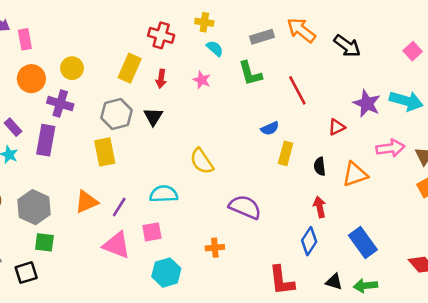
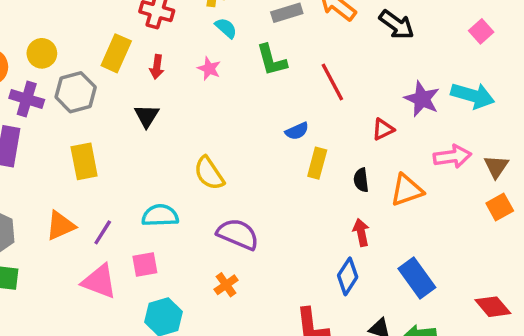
gray hexagon: (117, 114) -> (76, 92), moved
purple semicircle: (245, 207) -> (238, 234), moved
orange cross: (215, 248) -> (226, 285), turned -30

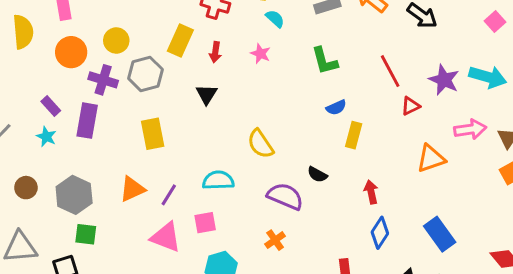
green L-shape: (272, 60) -> (325, 61), moved
red line: (332, 82) -> (390, 71), moved
black semicircle: (361, 180) -> (317, 174), moved, turned -54
red arrow: (361, 232) -> (371, 192), moved

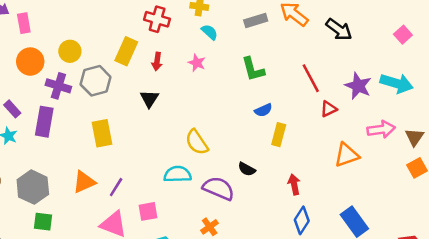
cyan semicircle: (218, 180) -> (178, 174), moved

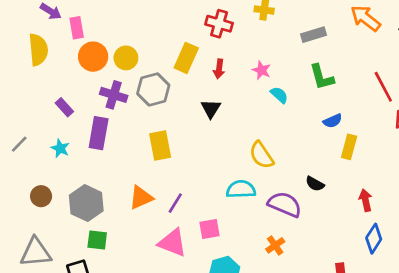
gray rectangle: (256, 21) -> (313, 35), moved
cyan semicircle: (210, 32) -> (279, 95), moved
orange circle: (30, 62) -> (93, 57), moved
purple rectangle: (12, 109) -> (64, 107), moved

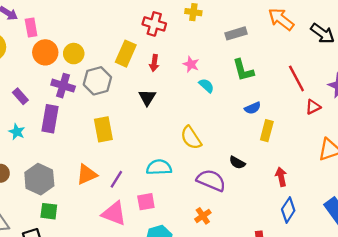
cyan semicircle: (241, 189) -> (159, 167), moved

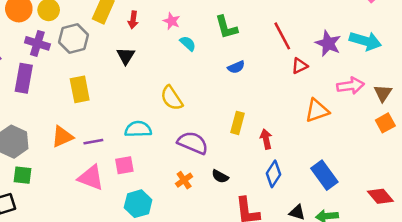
yellow rectangle: (267, 131) -> (237, 123), moved
black semicircle: (237, 163) -> (220, 176), moved
purple line: (116, 179) -> (93, 142), turned 48

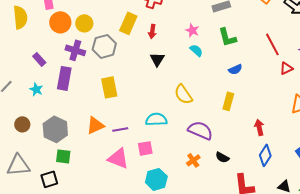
pink star: (172, 21) -> (192, 30), moved
black triangle: (126, 56) -> (157, 59), moved
yellow rectangle: (237, 123) -> (228, 101), moved

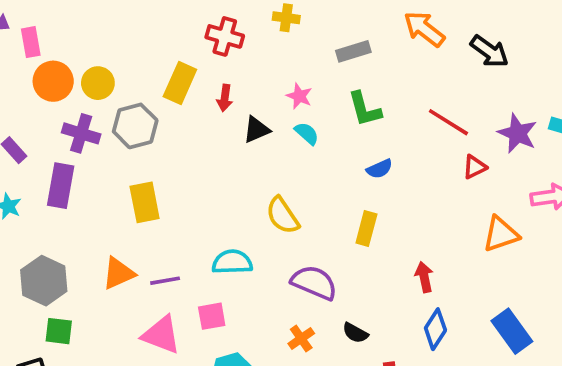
red line: (272, 44) -> (448, 122), turned -30
black triangle: (157, 59) -> (256, 130), moved, turned 35

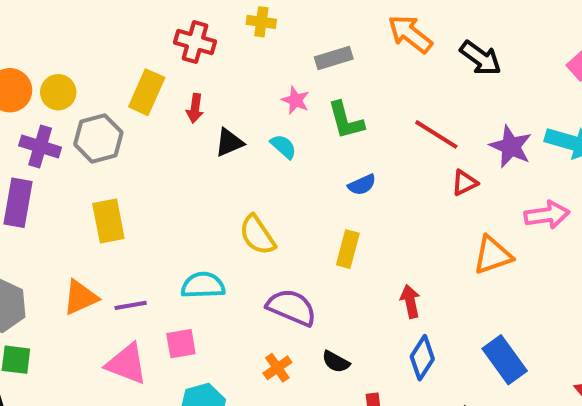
pink star: (299, 96) -> (296, 100), moved

